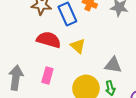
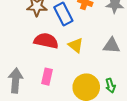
gray triangle: (113, 65) -> (112, 46), moved

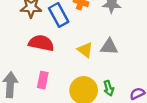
yellow triangle: (76, 45) -> (85, 50), moved

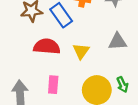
yellow triangle: (85, 50) -> (81, 51), moved, turned 35

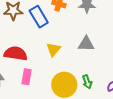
red semicircle: (47, 46) -> (16, 54), moved

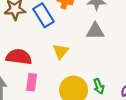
gray triangle: (86, 44) -> (95, 31), moved

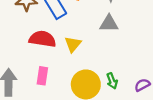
red semicircle: (19, 57) -> (42, 39), moved

